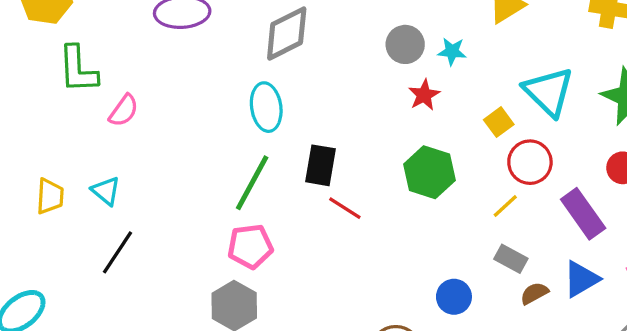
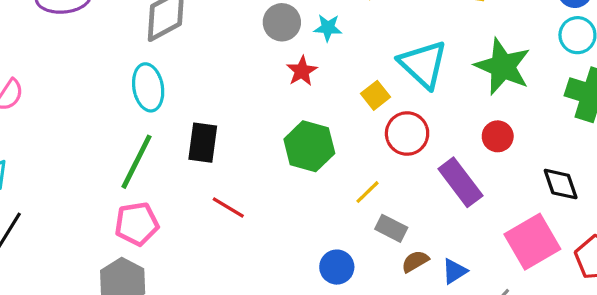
yellow line: (505, 206) -> (368, 192), moved
red line: (345, 208) -> (228, 208), moved
blue triangle: (581, 279) -> (454, 271), moved, size x0.7

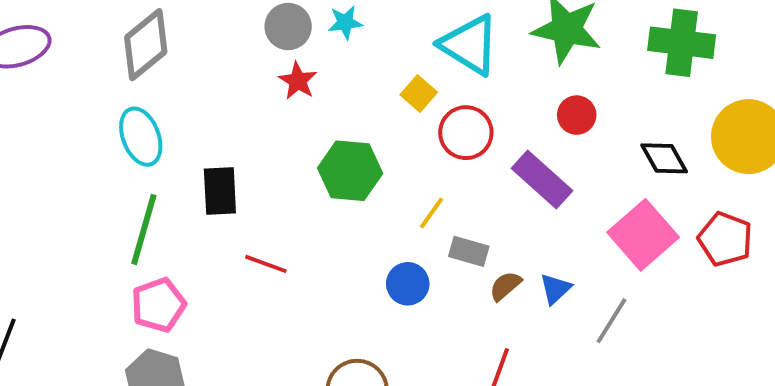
red star: (302, 71) -> (298, 81), moved
blue circle: (337, 267) -> (408, 284), moved

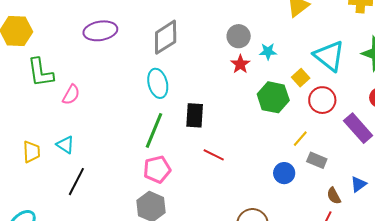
cyan star: (345, 22) -> (268, 51), moved
green hexagon: (350, 171) -> (273, 97), moved
brown semicircle: (505, 286) -> (334, 196), moved, turned -84

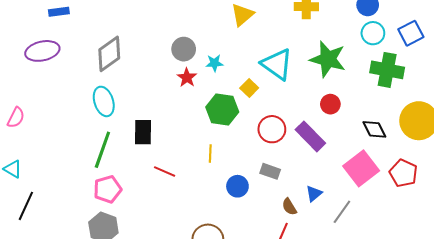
red circle: (322, 100) -> (272, 129), moved
yellow line: (300, 139) -> (210, 154), moved, turned -36

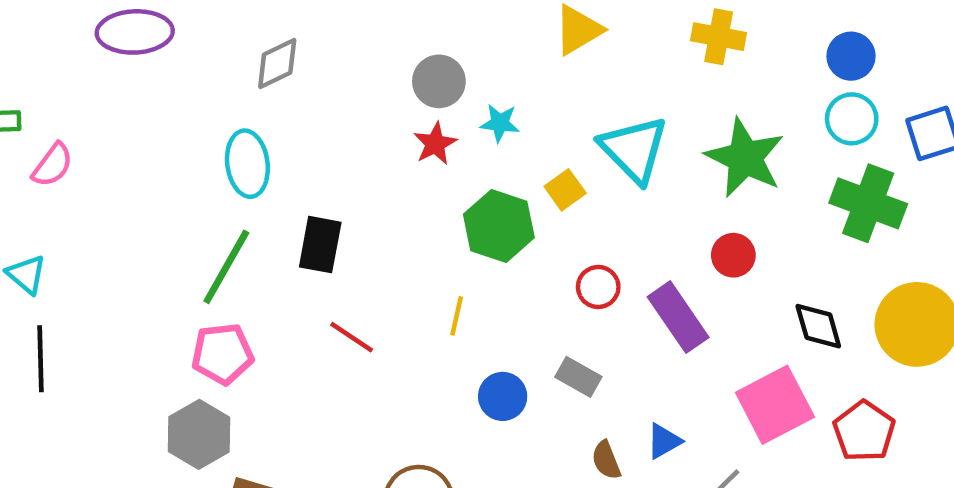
gray diamond: (109, 54) -> (277, 64), size x0.7
red circle: (272, 129) -> (598, 287), size x0.7
black line: (26, 206) -> (41, 359), turned -36

